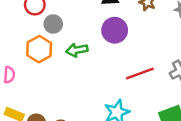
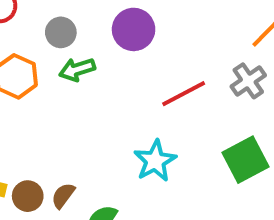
gray circle: (53, 24) -> (61, 32), moved

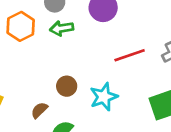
brown circle: (28, 196) -> (67, 86), moved

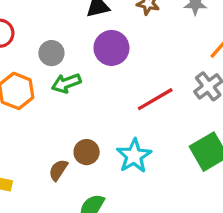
brown semicircle: (39, 110) -> (58, 170), moved

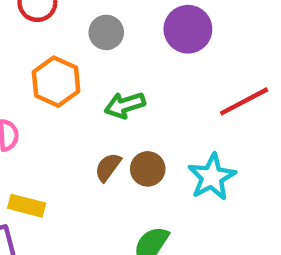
green arrow: (66, 83) -> (125, 105), moved
brown semicircle: (58, 170) -> (108, 167), moved

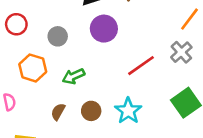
brown semicircle: (108, 167) -> (58, 112), moved

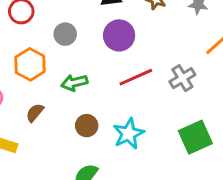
gray cross: (181, 52) -> (182, 78), moved
red line: (141, 66) -> (136, 77), moved
brown semicircle: (58, 112) -> (35, 113), moved

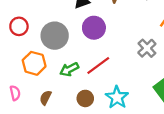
gray circle: (65, 34) -> (55, 36), size x1.6
red line: (136, 77) -> (98, 65), moved

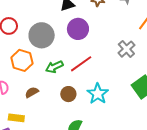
brown semicircle: (46, 98) -> (32, 92), turned 32

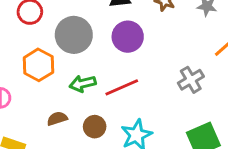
brown semicircle: (32, 92) -> (57, 119), moved

